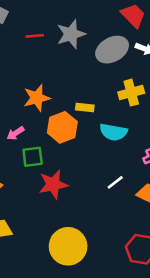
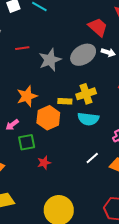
gray star: (71, 34) -> (50, 60), moved
yellow cross: (131, 93) -> (86, 94), moved
red star: (53, 184) -> (44, 163), size x0.6

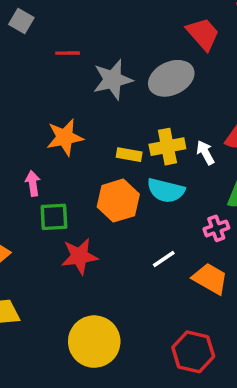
white arrow: (108, 52) -> (205, 153), moved, turned -144
orange hexagon: (48, 118) -> (118, 201), moved
pink arrow: (12, 125) -> (33, 183), turned 112
red star: (44, 163) -> (79, 256), size x1.5

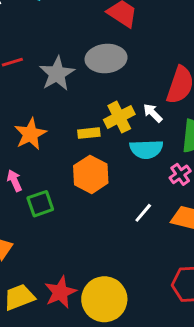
gray ellipse: (171, 78) -> (106, 58), turned 36
cyan semicircle: (166, 190) -> (146, 149), moved
red star: (79, 256) -> (60, 292), moved

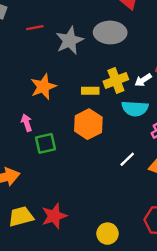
white arrow: (153, 113) -> (143, 80), turned -84
yellow circle: (104, 299) -> (107, 234), moved, size x0.6

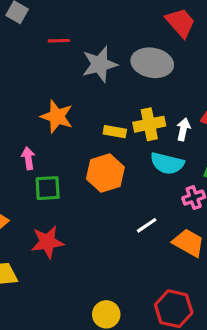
white arrow: (143, 80) -> (183, 129), turned 126
orange star: (43, 87) -> (57, 117), turned 30
red star: (54, 216) -> (47, 242), moved

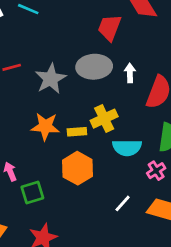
red trapezoid: (180, 23) -> (110, 27), turned -104
orange star: (57, 117) -> (45, 126), moved
white arrow: (183, 129) -> (130, 73), moved

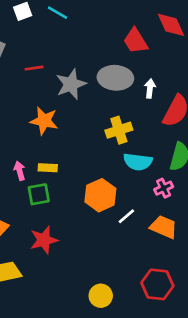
red trapezoid: (110, 27) -> (136, 41), turned -60
orange star: (45, 126) -> (44, 121), moved
yellow rectangle: (77, 132) -> (48, 168), moved
orange hexagon: (78, 168) -> (100, 195), moved

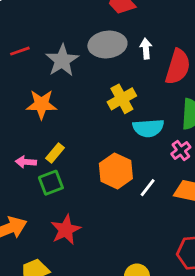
yellow rectangle: (48, 168) -> (55, 153), turned -42
pink arrow: (20, 171) -> (26, 162), turned -60

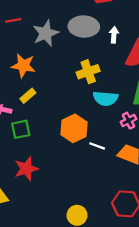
yellow rectangle: (55, 153) -> (28, 96), moved
white line: (148, 188) -> (97, 146), turned 63

